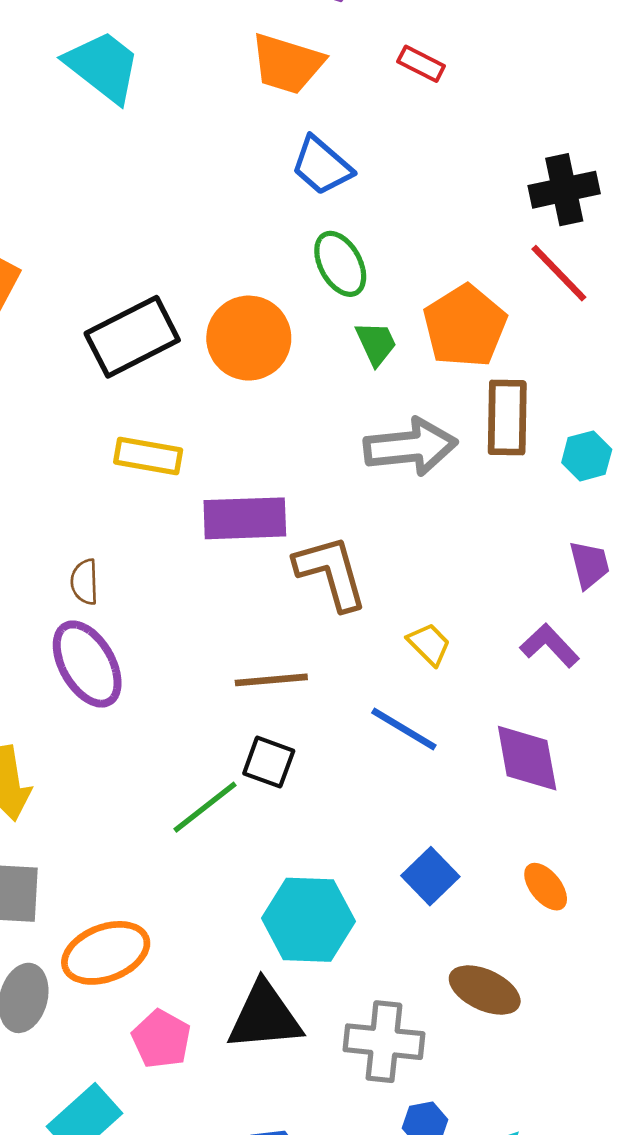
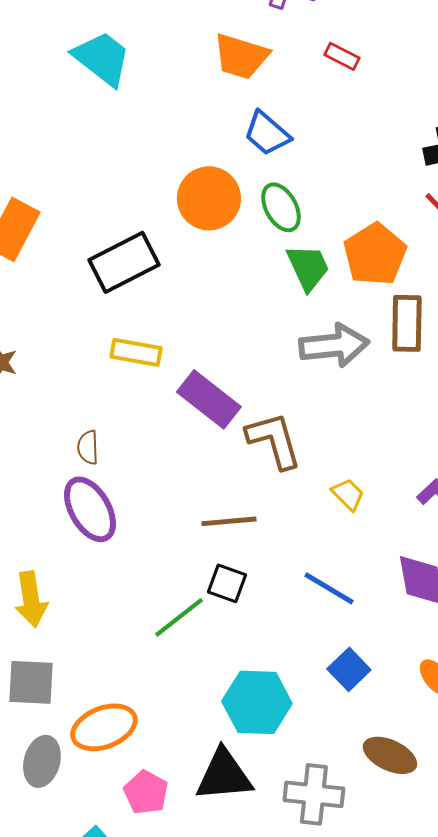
orange circle: (249, 338) -> (209, 198), moved
green trapezoid: (376, 343) -> (308, 267), size x1.4
purple rectangle: (245, 518) -> (209, 399), turned 40
blue line: (404, 729) -> (329, 588), moved

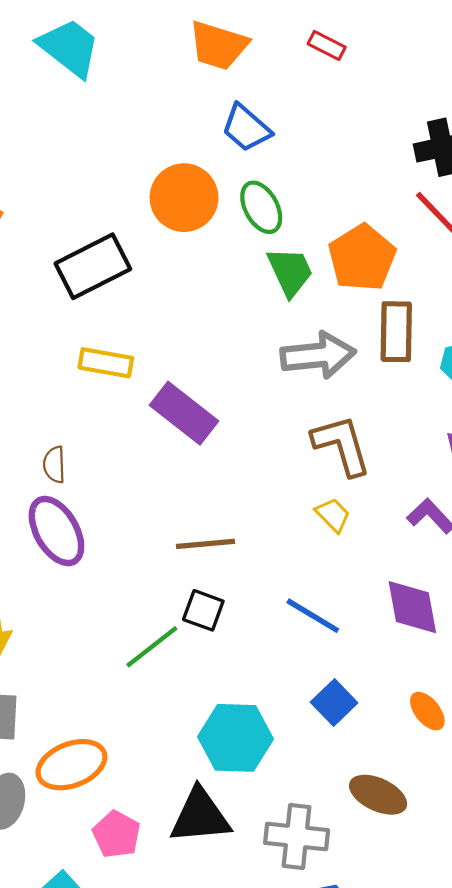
brown L-shape: (274, 440) -> (342, 445), moved

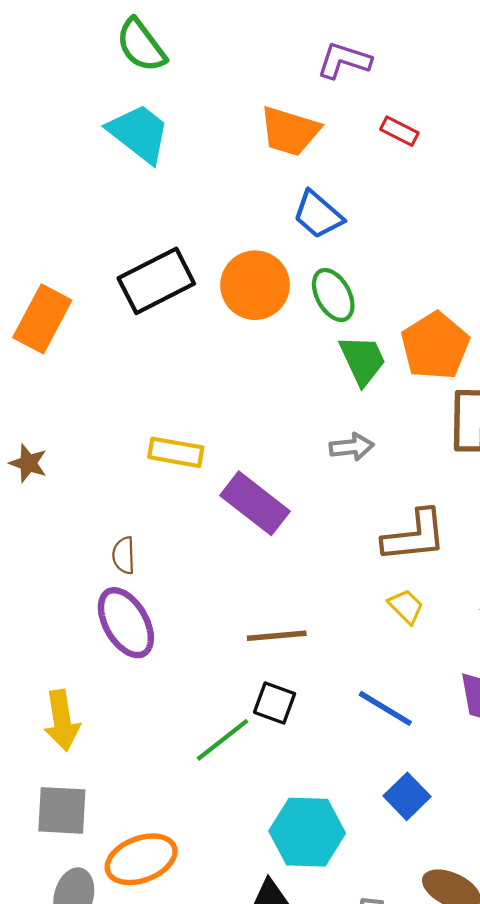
black rectangle: (93, 266) -> (156, 281), moved
gray arrow: (318, 355) -> (352, 447), moved, size x0.6
brown L-shape: (342, 445) -> (415, 536), turned 100

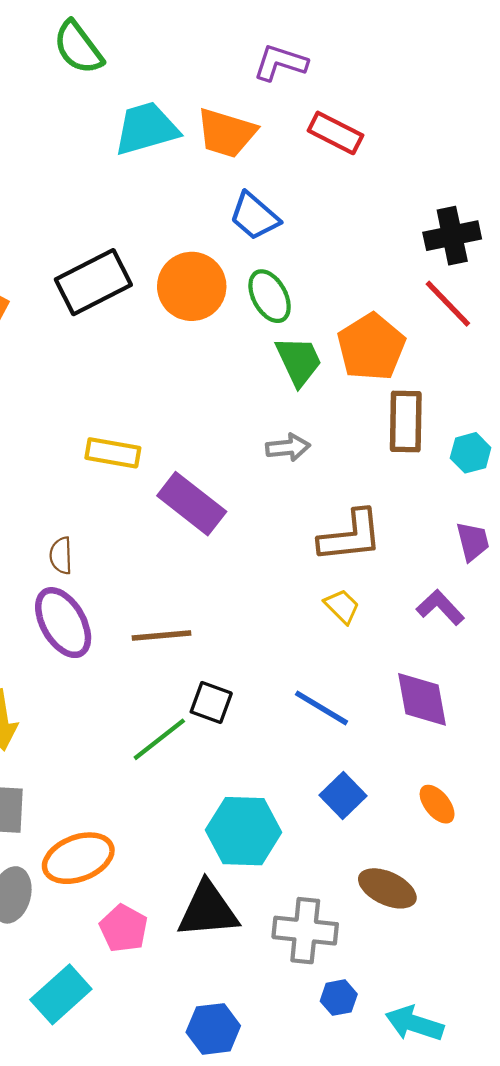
red rectangle: (399, 131) -> (335, 133), size x1.4
cyan trapezoid: (139, 133) -> (146, 129), moved, turned -54
brown line: (277, 636) -> (161, 636), moved

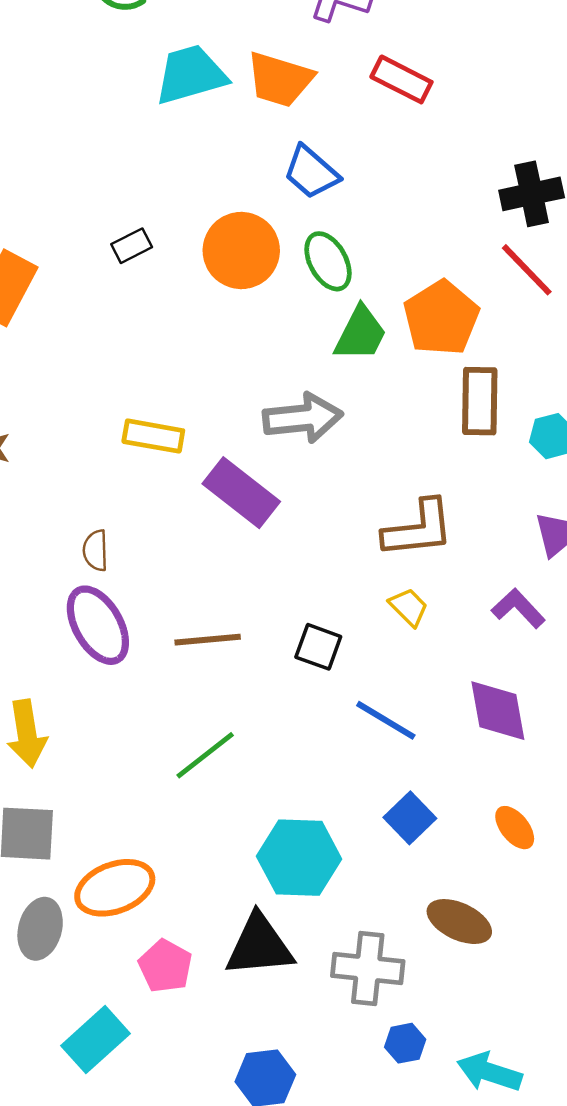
black rectangle: (93, 282) -> (132, 246), size x0.5
green trapezoid: (299, 361) -> (361, 334), turned 52
gray arrow: (288, 447) -> (303, 418), moved, size x1.6
black square: (211, 703) -> (318, 647), moved

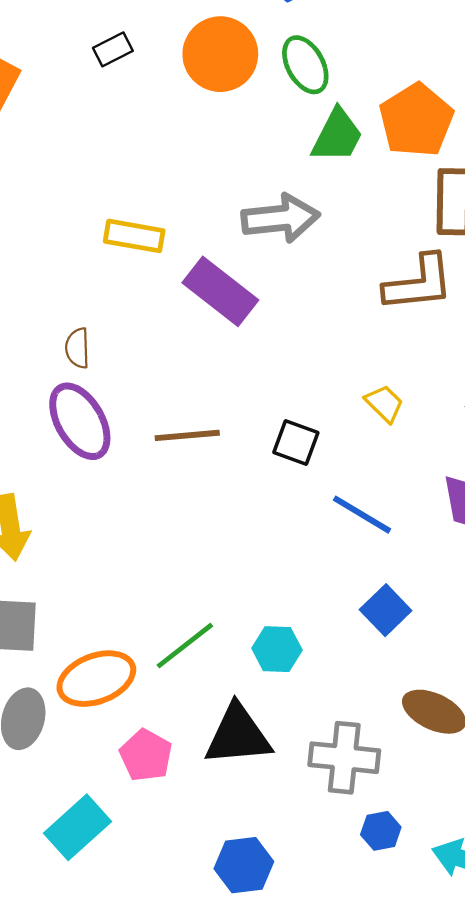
brown L-shape: (418, 529) -> (419, 283), moved
green line: (205, 755) -> (185, 646), moved
cyan hexagon: (299, 858) -> (277, 649), size x0.6

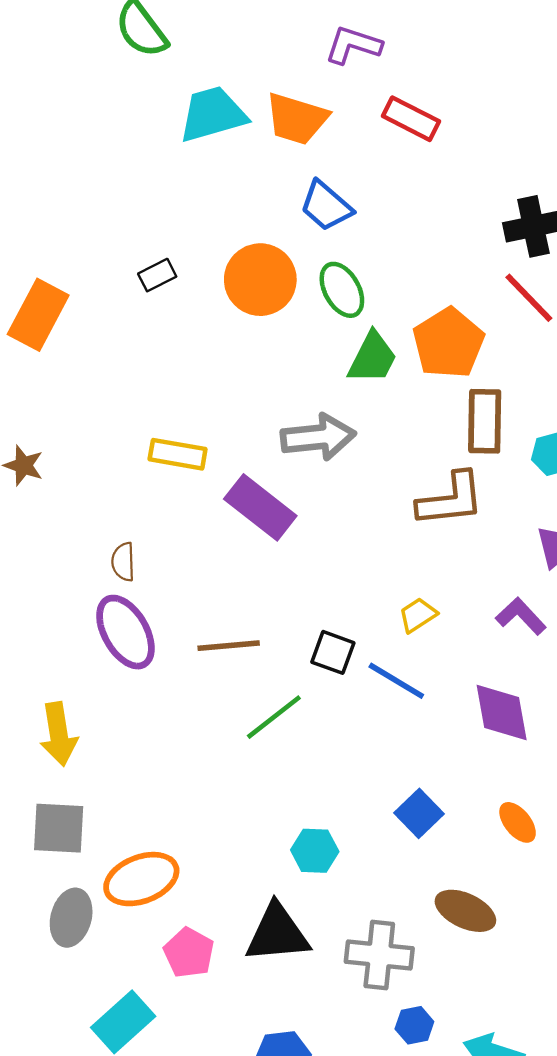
yellow trapezoid: (384, 404) -> (418, 615), turned -78
blue line: (362, 515) -> (396, 681), moved
green line: (185, 646) -> (274, 717), moved

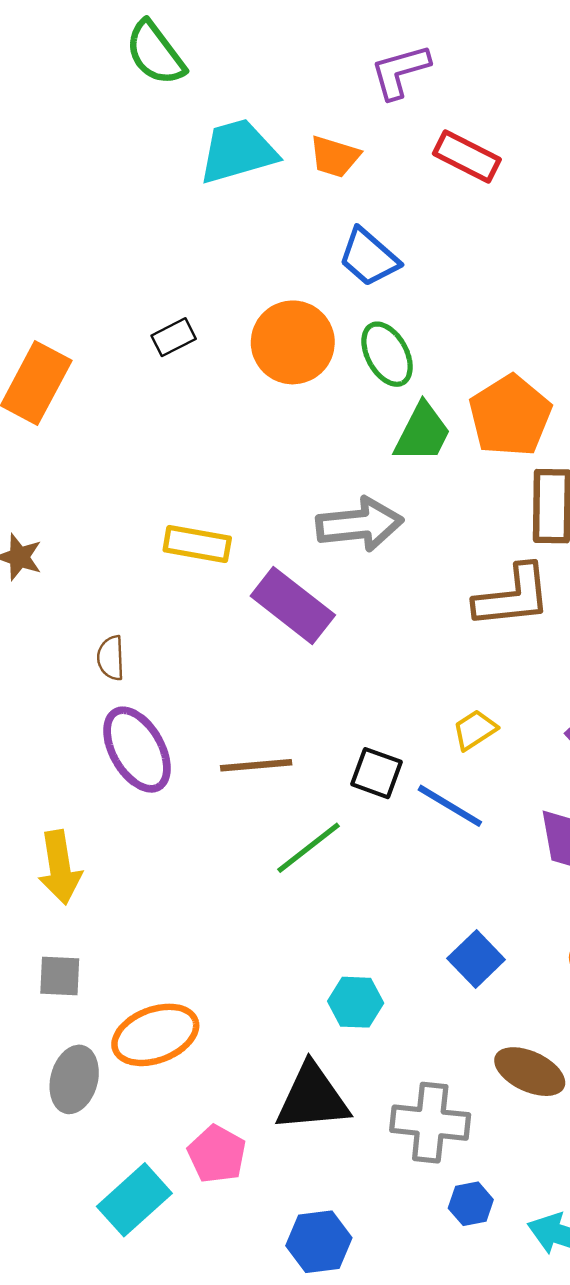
purple L-shape: (353, 45) -> (400, 71), turned -34
orange trapezoid: (297, 119) -> (335, 156), size x0.7
brown semicircle: (123, 562) -> (111, 658), moved
gray square: (59, 828) -> (60, 976), size x0.7
pink pentagon: (189, 953) -> (217, 1154), moved

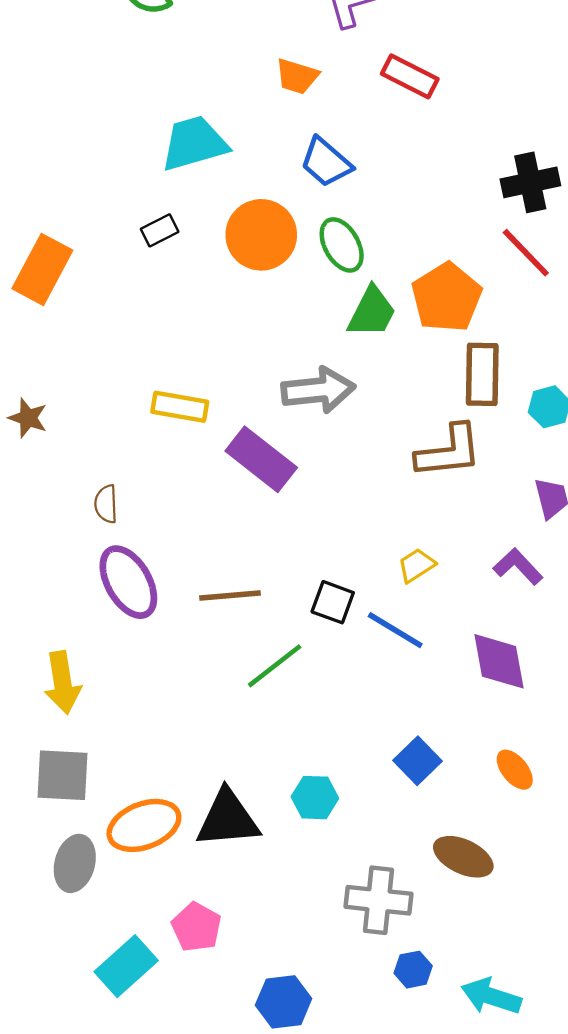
cyan trapezoid: (238, 151) -> (194, 143), moved
gray square: (60, 976) -> (62, 775), size x1.5
black triangle: (312, 1098) -> (228, 819), moved

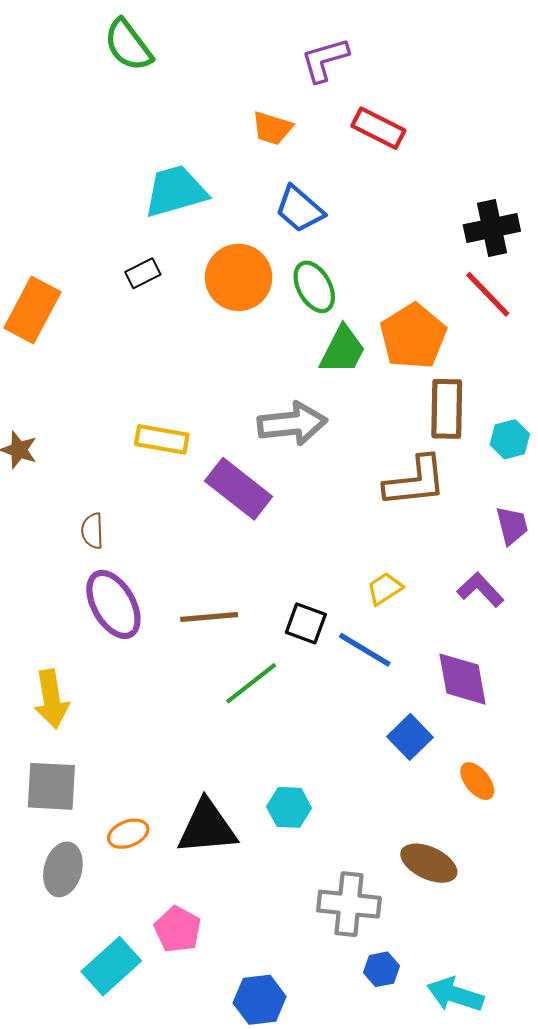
blue square: (418, 761) -> (410, 737), moved
orange ellipse: (144, 825) -> (128, 834), size x0.6

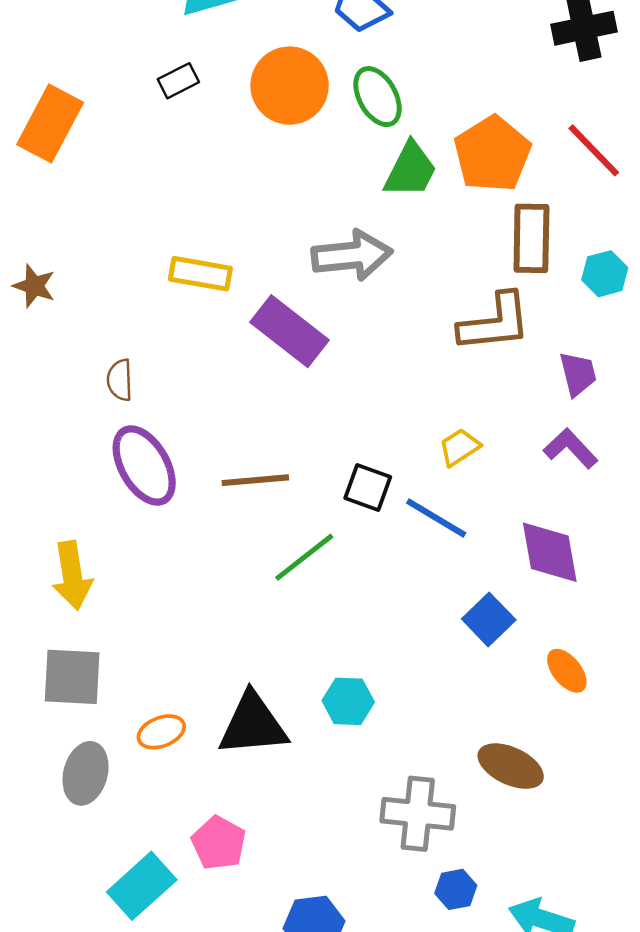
red line: (488, 294) -> (594, 150), moved
purple trapezoid: (512, 526) -> (578, 374), moved

